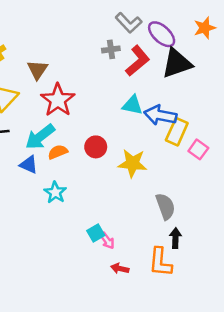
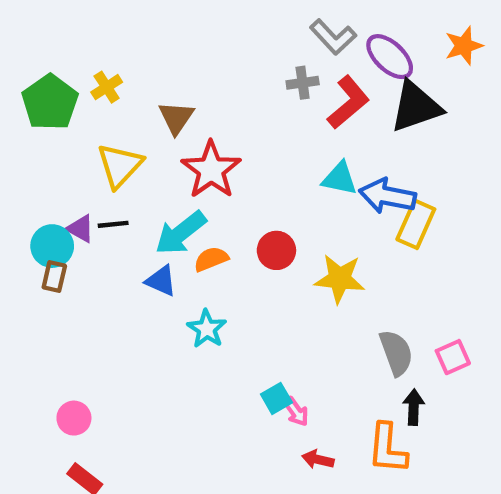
pink square: (198, 149) -> (453, 357), moved, turned 30

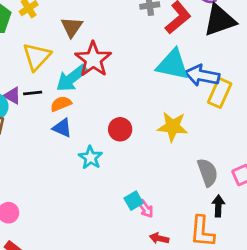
cyan triangle: (340, 179) -> (173, 65), size x1.5
cyan arrow: (181, 233) -> (72, 78), moved
red circle: (276, 250) -> (120, 129), moved
orange semicircle: (211, 259) -> (61, 104), moved

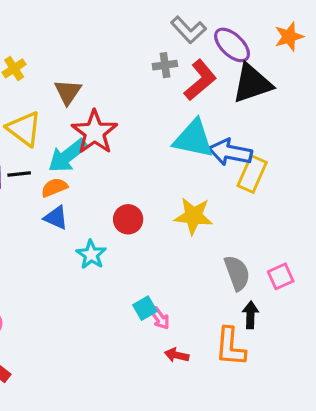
yellow triangle: (37, 57) -> (24, 129), turned -36

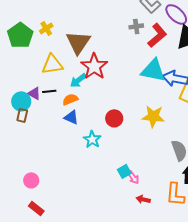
brown triangle: (68, 92) -> (78, 42), size x1.5
yellow triangle: (24, 129) -> (52, 64), turned -45
cyan arrow: (68, 156) -> (78, 80), size x0.7

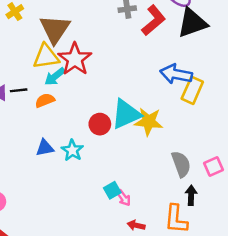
yellow triangle: (52, 64) -> (46, 57), moved
cyan triangle: (153, 70) -> (126, 114), moved, turned -36
blue triangle: (71, 117) -> (45, 148), moved, turned -35

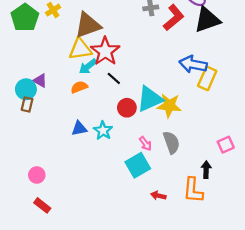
brown triangle: (55, 29) -> (88, 25), turned 36
black line: (19, 90) -> (114, 78), moved, turned 48
gray semicircle: (181, 164) -> (171, 142), moved
cyan square: (112, 190) -> (138, 165), size x1.6
pink arrow: (124, 198) -> (145, 144), moved

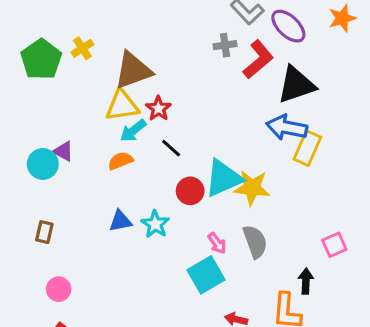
black triangle: (207, 20) -> (296, 85), moved
red star: (105, 51) -> (158, 109), size x0.6
brown rectangle: (27, 104) -> (44, 232), moved

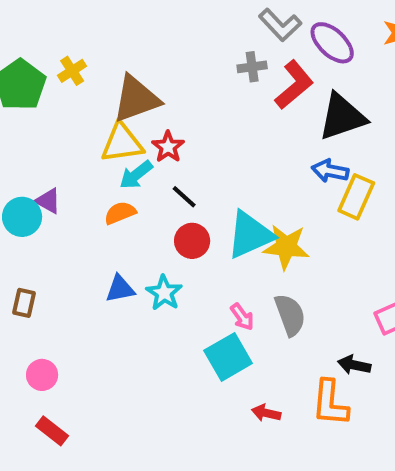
blue arrow: (287, 128) -> (330, 171), size x0.7
red circle: (190, 191) -> (192, 241), moved
black arrow: (306, 281) -> (354, 365), turned -80

